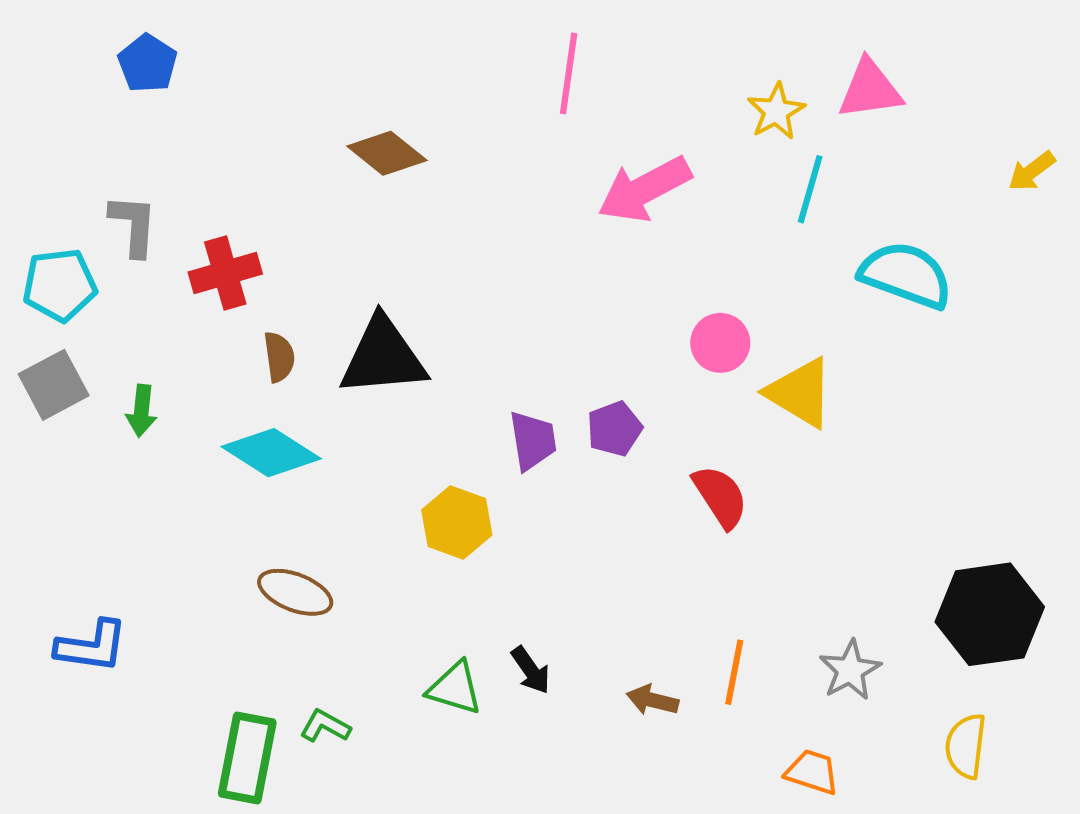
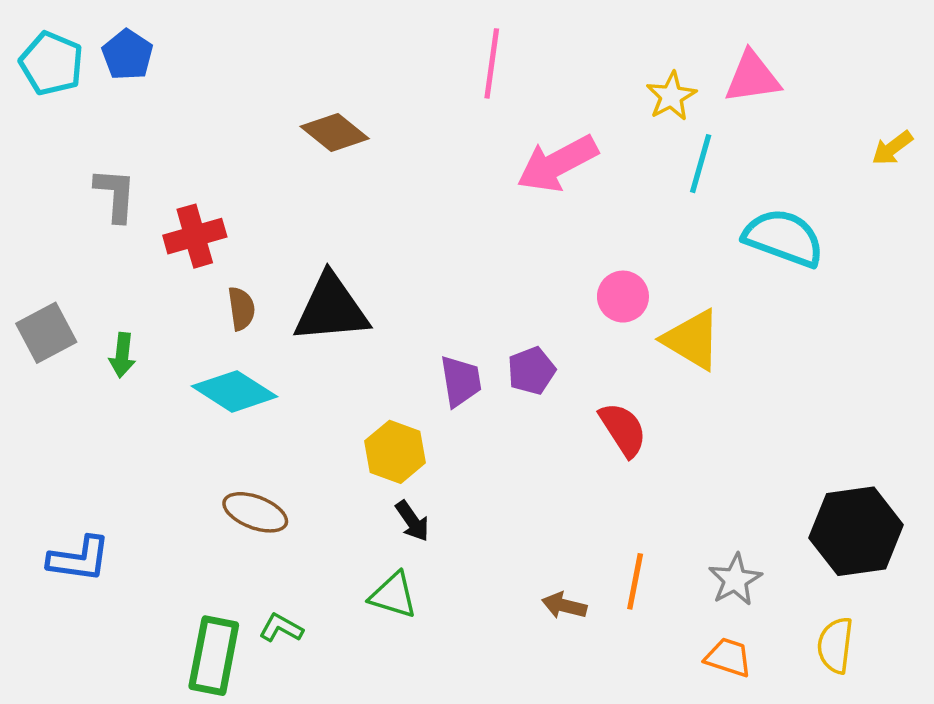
cyan pentagon: (60, 285) -> (51, 63), moved, turned 30
black arrow: (531, 670) -> (412, 521), moved
orange trapezoid: (812, 772) -> (728, 657), moved

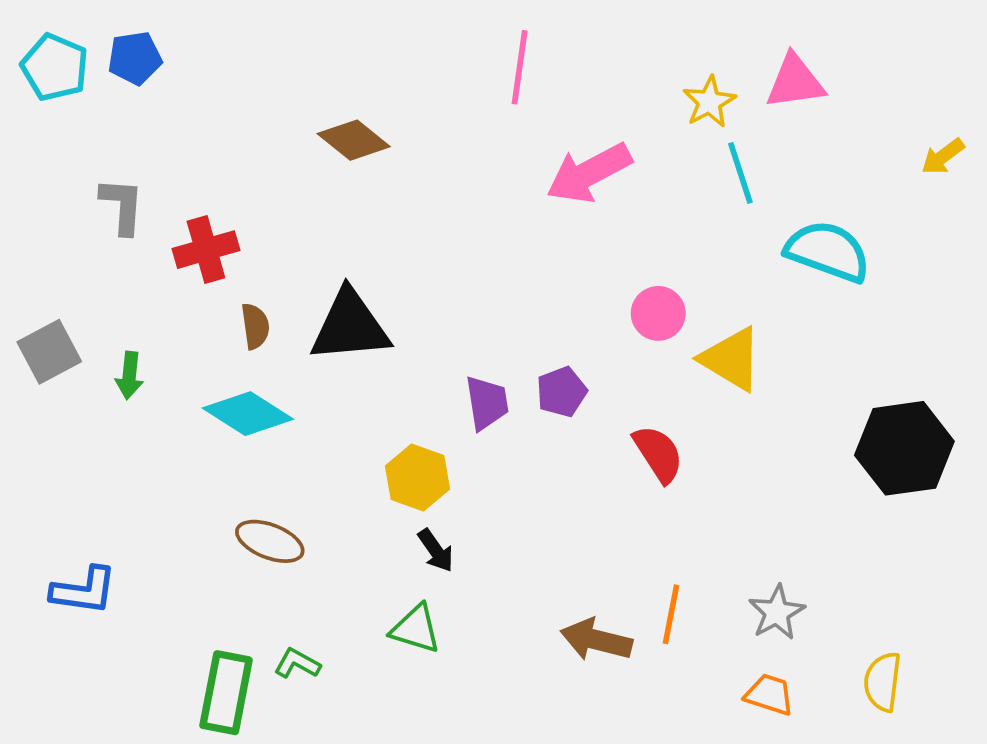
blue pentagon: (127, 55) -> (135, 58), turned 30
cyan line: (701, 164) -> (740, 173), turned -34
black hexagon: (856, 531) -> (904, 448), moved
brown arrow: (564, 606) -> (596, 640), size x1.5

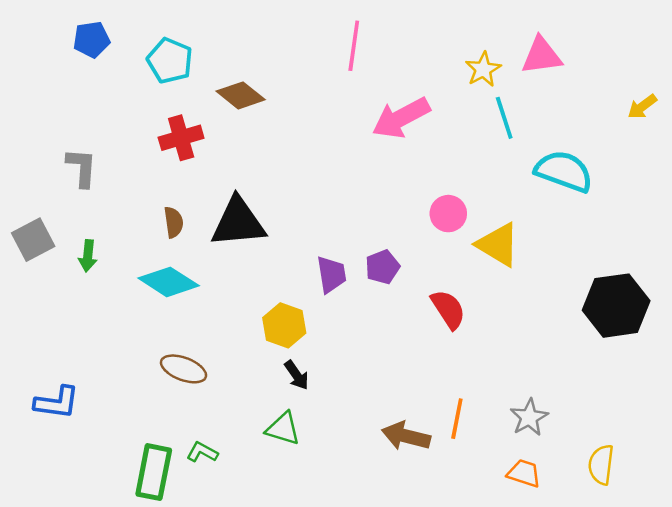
cyan pentagon: (55, 67) -> (170, 61), moved
gray L-shape: (122, 206) -> (82, 168), moved
red cross: (206, 250) -> (181, 138), moved

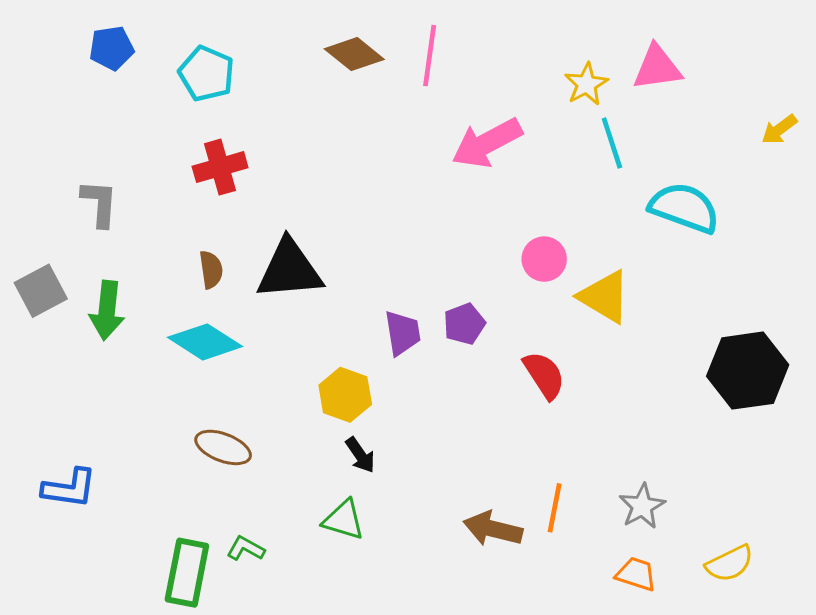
brown diamond: (241, 95) -> (354, 54), moved
green arrow: (88, 256) -> (107, 310), size x1.5
yellow semicircle: (601, 465) -> (730, 564), turned -123

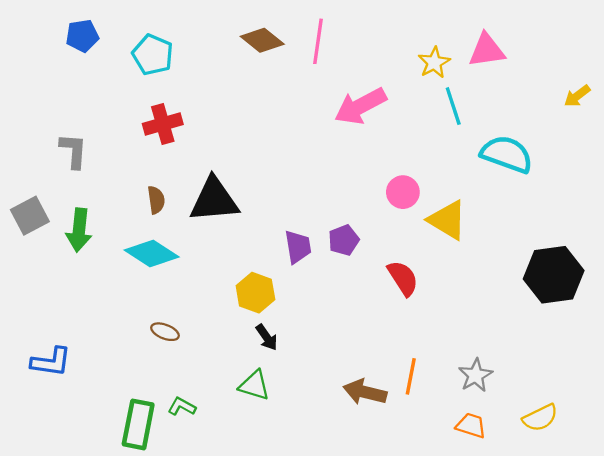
brown ellipse: (223, 447) -> (165, 332), size x0.7

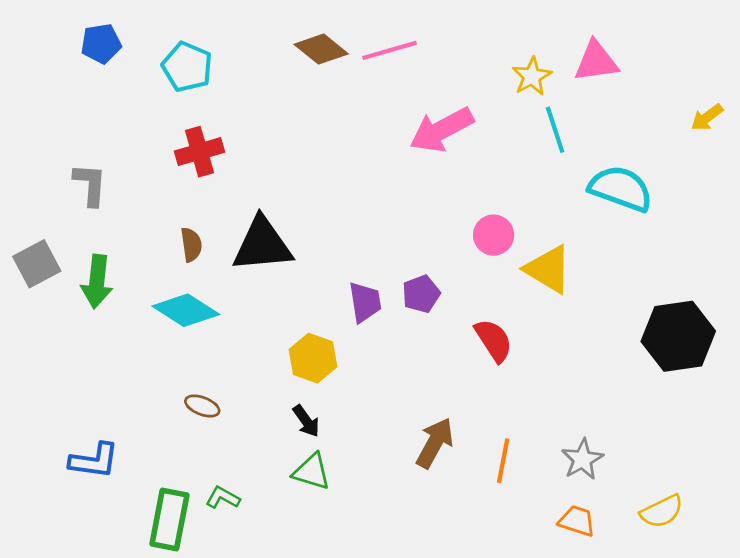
pink line: (318, 41) -> (390, 50), turned 66
black arrow: (267, 337) -> (306, 421), moved
blue L-shape: (51, 362) -> (94, 461), moved
brown arrow: (365, 392) -> (435, 443), moved, turned 105

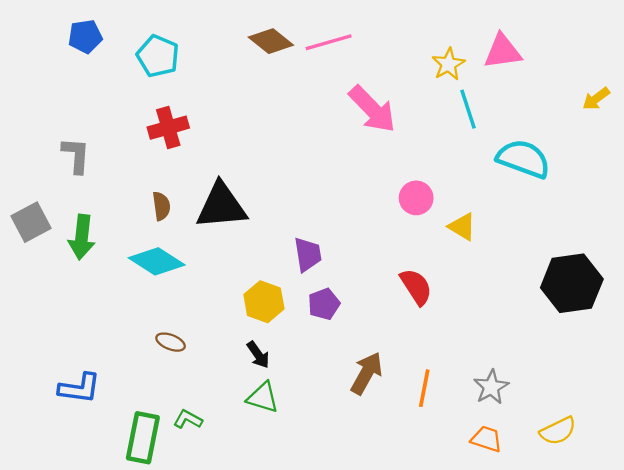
pink arrow: (442, 130) -> (372, 109), turned -106
yellow triangle: (548, 269) -> (462, 227), size x0.7
purple pentagon: (421, 294) -> (324, 304), moved

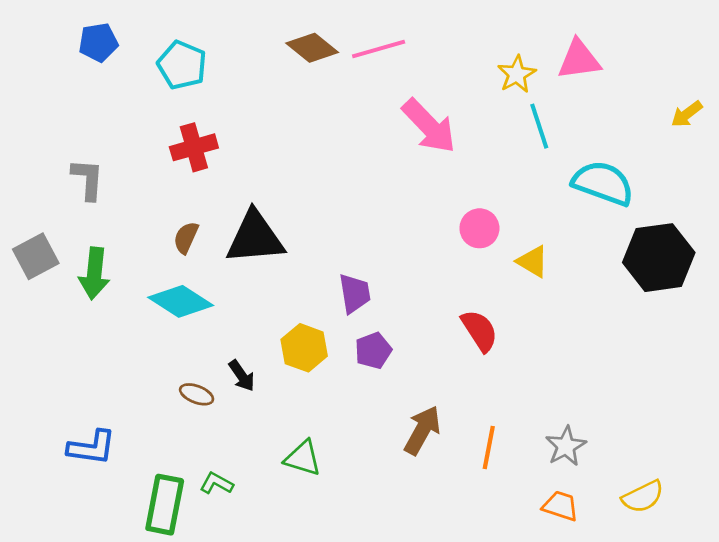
brown semicircle: (161, 206) -> (186, 238), turned -148
black hexagon: (572, 283) -> (659, 258), moved
black arrow: (258, 355) -> (242, 376), moved

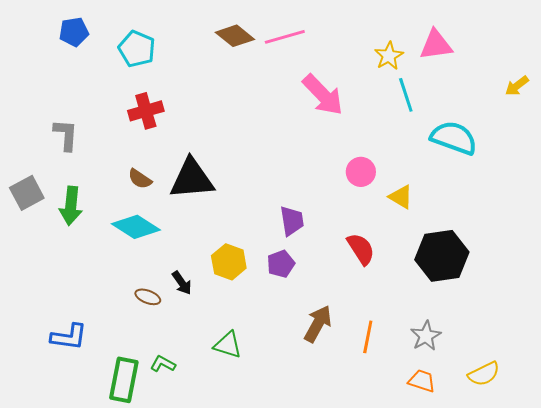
brown semicircle: (186, 238) -> (140, 179), turned -80
black hexagon: (659, 258) -> (442, 256), moved
purple trapezoid: (355, 293) -> (292, 221), moved

